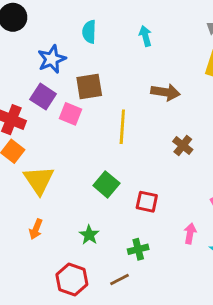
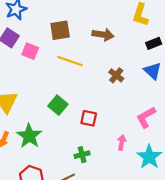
brown square: (89, 86) -> (60, 30), moved
yellow line: (122, 127) -> (70, 61), turned -75
green star: (89, 235) -> (29, 136), moved, size x1.6

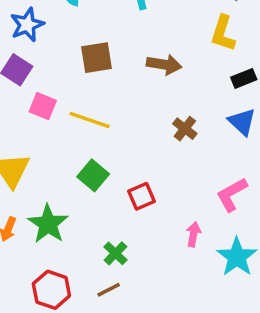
pink square: (30, 51) -> (43, 106), moved
yellow line: (70, 61) -> (90, 120), moved
red square: (89, 118) -> (142, 196), turned -35
green cross: (82, 155) -> (116, 253), moved, turned -32

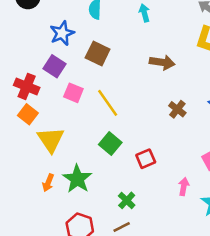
brown square: (96, 58) -> (98, 54), moved, turned 35
yellow line: (90, 120) -> (108, 103), turned 36

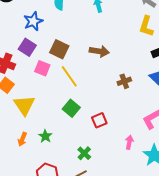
brown square: (98, 54) -> (59, 49), moved
brown arrow: (162, 62) -> (99, 51), moved
brown cross: (177, 109) -> (124, 81), turned 32
green star: (77, 179) -> (45, 136), size x0.6

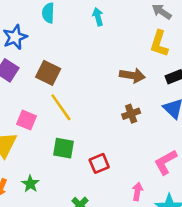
brown arrow: (99, 51) -> (132, 75), moved
pink square: (42, 68) -> (26, 120), moved
green square: (71, 108) -> (63, 148), turned -30

